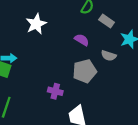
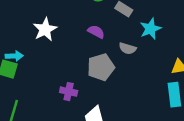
white star: (36, 24) -> (45, 29), moved

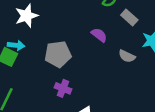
white star: (45, 29) -> (26, 16), moved
gray pentagon: (101, 67) -> (58, 54), moved

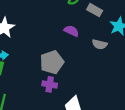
gray pentagon: (58, 54) -> (52, 62), moved

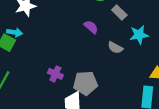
gray pentagon: (52, 62) -> (85, 83), moved

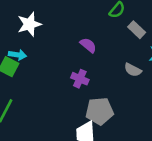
purple semicircle: (91, 27) -> (88, 45), moved
purple cross: (55, 74) -> (80, 79), moved

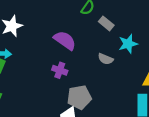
purple semicircle: (88, 45) -> (65, 40), size x1.5

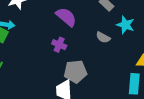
cyan star: (128, 44) -> (125, 25), turned 30

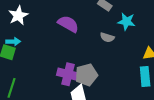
purple cross: (59, 45) -> (68, 74), moved, size x1.5

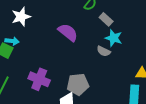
cyan star: (126, 22) -> (114, 38), moved
purple cross: (68, 74) -> (39, 79), moved

